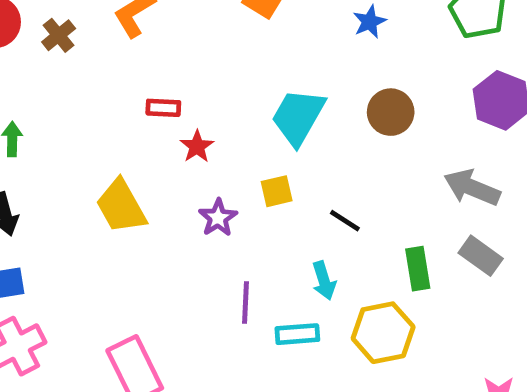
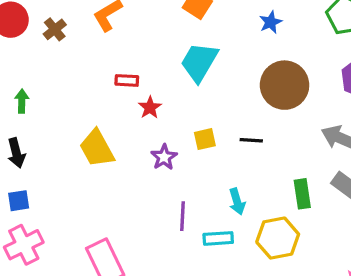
brown circle: (391, 112) -> (285, 85), size x1.5
cyan trapezoid: (298, 117) -> (199, 62), moved
black line: (345, 221) -> (251, 140), moved, turned -30

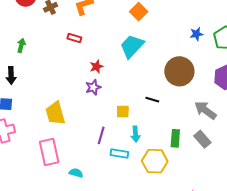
blue star: (271, 22) -> (197, 34), moved
red rectangle: (127, 80) -> (74, 38), moved
yellow square: (205, 139) -> (123, 112), moved
yellow trapezoid: (97, 148) -> (55, 113), moved
purple star: (164, 157) -> (93, 87), moved

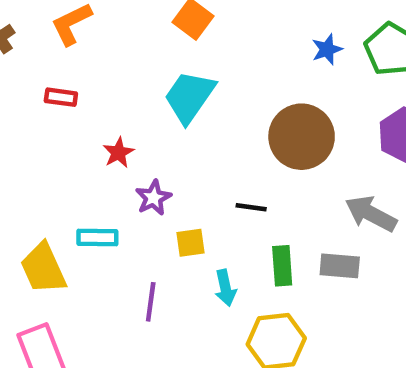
purple star: (93, 87) -> (153, 198), moved
green rectangle: (175, 138) -> (282, 266), moved
gray rectangle: (202, 139) -> (340, 266), moved, turned -36
cyan rectangle: (119, 153) -> (97, 237), moved

